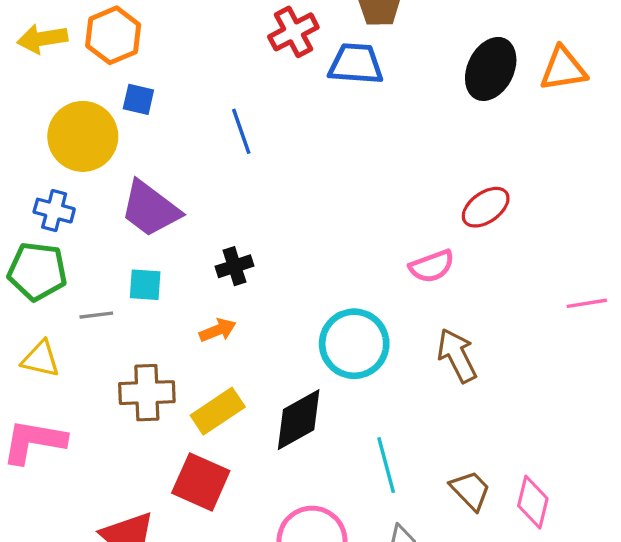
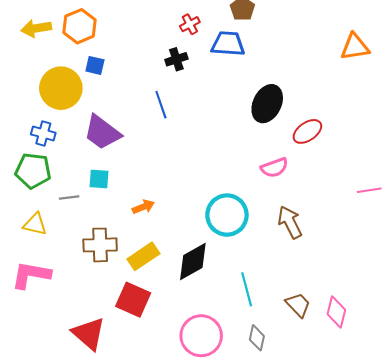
red cross: (293, 32) -> (190, 24), size x0.7
black ellipse: (491, 69) -> (267, 104), moved
blue line: (241, 131) -> (161, 105), moved
black cross: (235, 266) -> (176, 59), moved

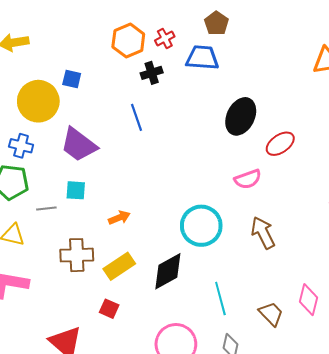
orange hexagon: (79, 26) -> (128, 40), moved
red square: (133, 300) -> (109, 309), size x0.6
pink diamond: (336, 312) -> (309, 300), moved

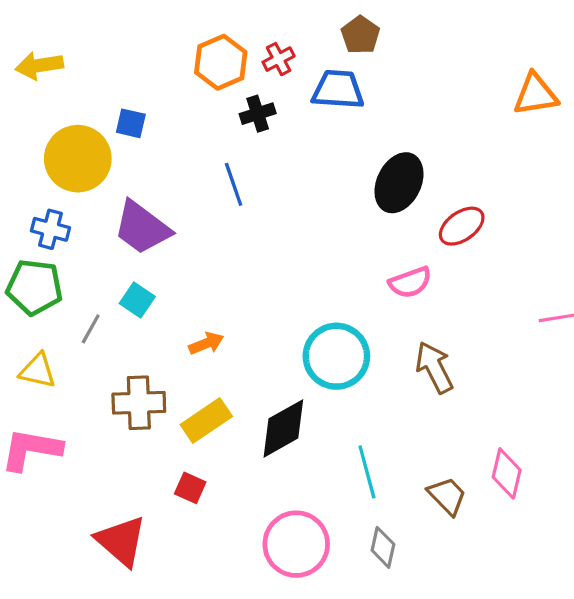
cyan square: (76, 190) -> (137, 300), turned 30
gray line: (46, 209) -> (91, 329), turned -54

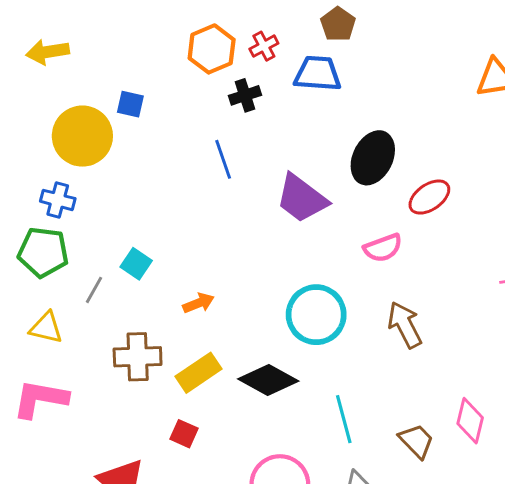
purple trapezoid: (142, 228) -> (302, 198), moved
black diamond: (283, 428) -> (268, 380), turned 58

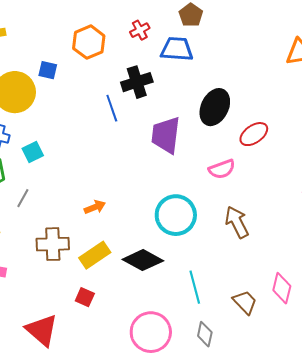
orange hexagon: (212, 49) -> (89, 42), moved
black cross: (245, 95) -> (137, 82), moved, size x1.4
purple trapezoid: (302, 198) -> (166, 135), turned 60
cyan square: (136, 264) -> (33, 152), moved, turned 30

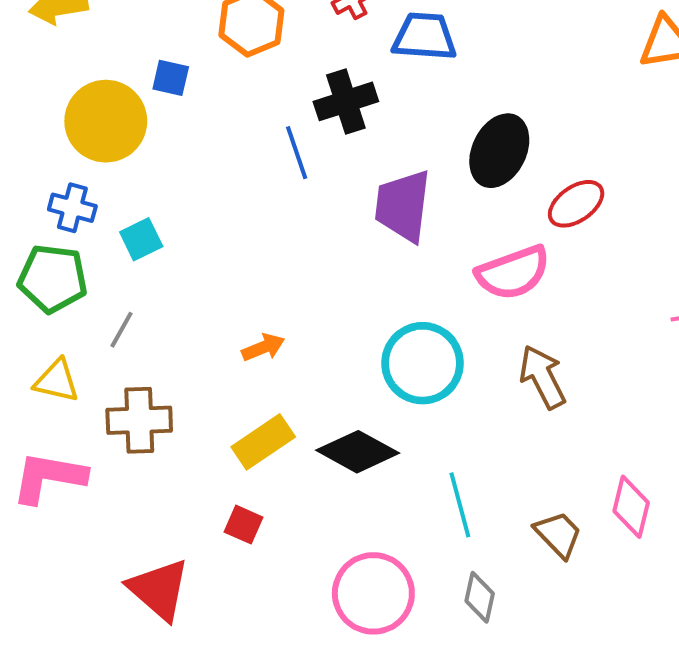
pink semicircle: (222, 169) -> (513, 273), size x1.4
brown cross: (53, 244) -> (139, 420), moved

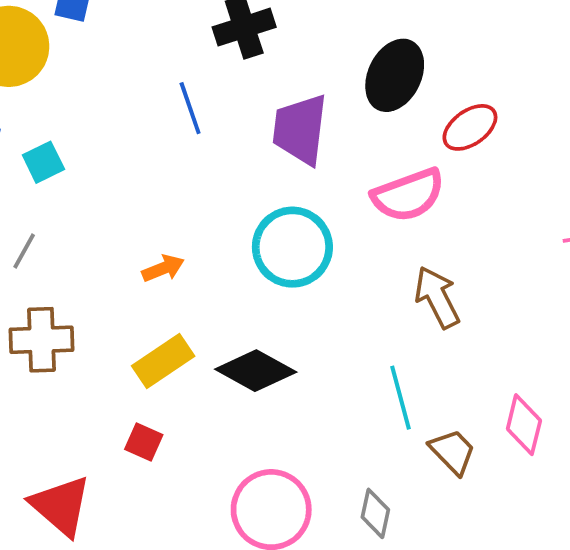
blue line: (297, 153) -> (190, 108), moved
cyan circle: (423, 363) -> (292, 247), moved
cyan line: (460, 505) -> (400, 398), moved

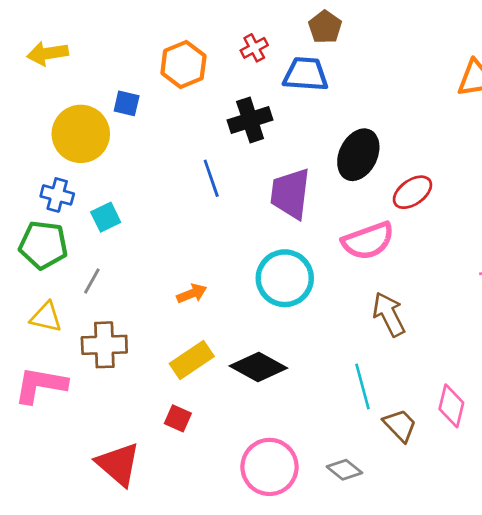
gray diamond: (375, 513) -> (344, 470), turned -64

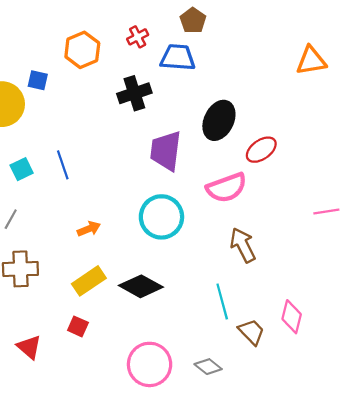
blue line: (211, 178) -> (63, 165), moved
red triangle: (118, 464) -> (29, 347), moved, size x0.7

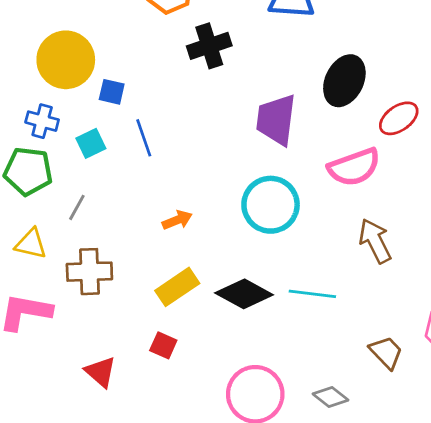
blue square: (38, 80) -> (112, 92), moved
black cross: (134, 93) -> (209, 46), moved
cyan line: (222, 301) -> (312, 294), moved, turned -68

